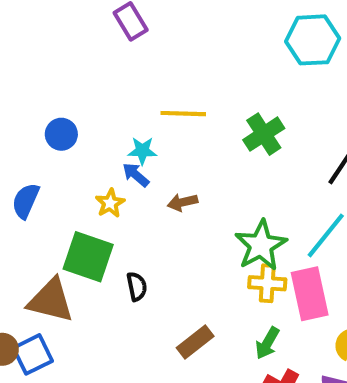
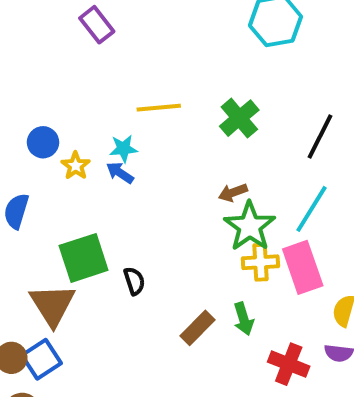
brown arrow: (183, 202) -> (233, 193), moved
yellow star: (110, 203) -> (76, 166), moved
green square: (88, 257) -> (84, 258), turned -30
brown triangle: (51, 300) -> (52, 305), turned 51
green arrow: (267, 343) -> (244, 319), moved, turned -40

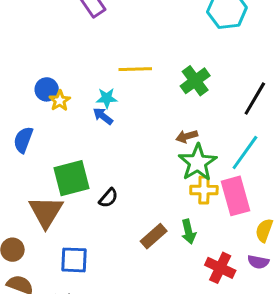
yellow star: (76, 166) -> (60, 101), moved
black semicircle: (134, 281) -> (108, 198), turned 55
blue square: (42, 359) -> (74, 260), moved, turned 32

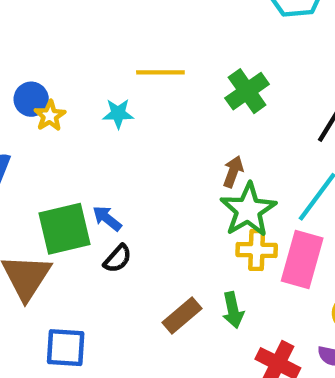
blue arrow: (103, 116) -> (107, 218), moved
brown arrow: (187, 136) -> (233, 172), turned 125
pink rectangle: (235, 196) -> (302, 260), turned 30

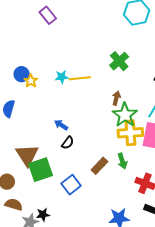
yellow line: (160, 72) -> (80, 78), moved
green square: (65, 229) -> (41, 170), moved
yellow cross: (257, 250) -> (130, 133), size x1.4
blue square: (66, 348) -> (71, 185), moved, turned -36

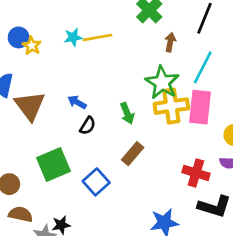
brown arrow: (116, 98) -> (170, 42), moved
brown triangle: (27, 155) -> (30, 106), moved
green arrow: (122, 161) -> (127, 113), moved

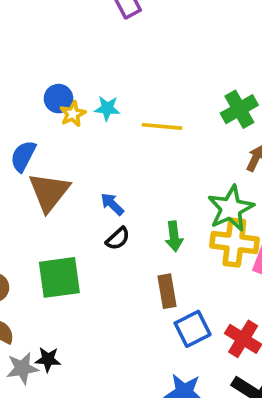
cyan star: (73, 37) -> (107, 108), moved
brown rectangle: (133, 154) -> (167, 291), turned -65
blue square: (96, 182) -> (193, 329), moved

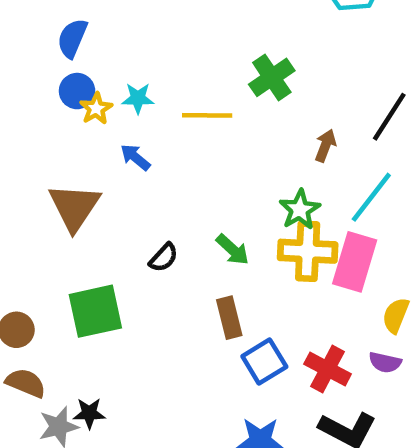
green cross: (239, 109) -> (272, 77), moved
blue semicircle: (23, 156) -> (72, 38), moved
blue arrow: (112, 204) -> (135, 157), moved
green star: (231, 208) -> (300, 210), size x0.7
green arrow: (174, 236) -> (233, 250), turned -36

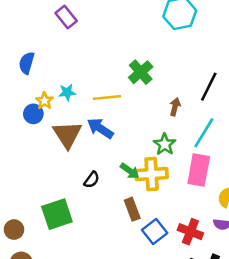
blue circle: (77, 91) -> (33, 114), moved
blue arrow: (135, 157) -> (100, 128), moved, size x1.5
brown triangle: (74, 207) -> (67, 135), moved
yellow cross: (308, 251) -> (152, 174), moved

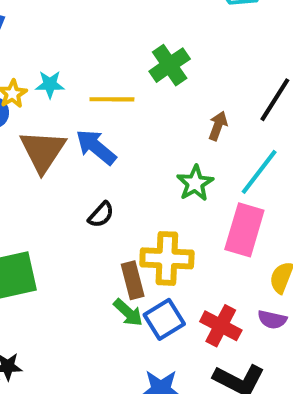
green arrow: (130, 171) -> (128, 313), moved
yellow cross: (152, 174) -> (167, 258), moved
black semicircle: (92, 180) -> (101, 215), moved

